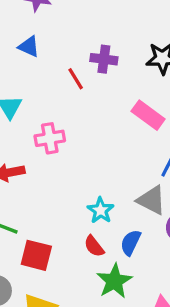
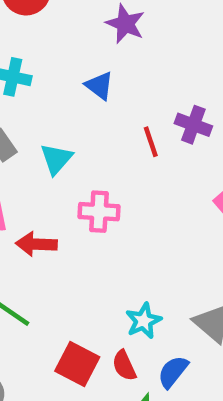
red square: (36, 255) -> (77, 364), moved

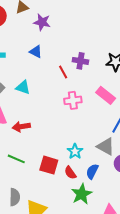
cyan triangle: (56, 159) -> (23, 87), turned -42
pink cross: (99, 212) -> (73, 100), moved
red square: (77, 364) -> (49, 165), moved

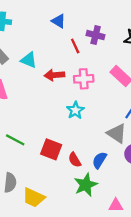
blue triangle: (36, 52) -> (59, 21), moved
red arrow: (21, 127) -> (54, 75), moved
cyan star: (75, 151) -> (75, 110), moved

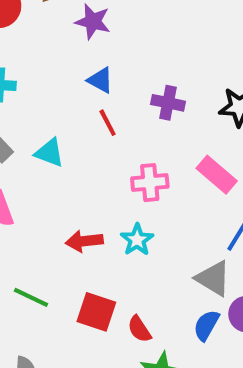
red line: (75, 46) -> (108, 123), moved
red arrow: (54, 75) -> (84, 241), moved
blue semicircle: (99, 160) -> (206, 325), moved

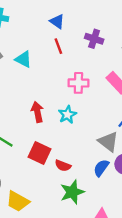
red arrow: (84, 241) -> (37, 112), turned 78
red semicircle: (139, 329) -> (63, 166), turned -42

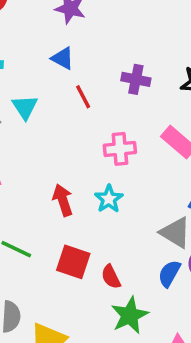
blue triangle: (57, 21) -> (63, 58), moved
cyan triangle: (23, 59) -> (25, 107), moved, turned 36
red semicircle: (63, 166) -> (111, 277), turned 49

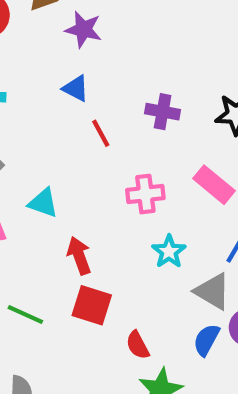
cyan triangle: (25, 107) -> (43, 203), moved, turned -36
cyan star: (109, 199) -> (169, 252), moved
red square: (73, 262) -> (92, 305), moved

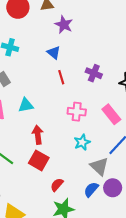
cyan triangle: (43, 203) -> (26, 105), turned -42
red semicircle: (138, 345) -> (57, 185), turned 56

